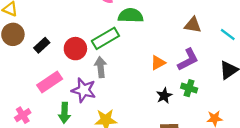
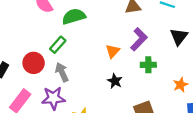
green rectangle: (105, 38) -> (58, 45), size x0.7
black star: (164, 96) -> (115, 81), moved

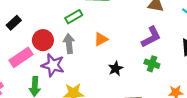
orange triangle: (113, 51) -> (101, 39), moved
red circle: (34, 63) -> (43, 40), moved

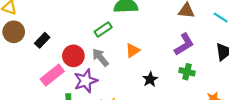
gray arrow: (69, 44) -> (100, 57), turned -30
purple star: (53, 65) -> (86, 81), turned -30

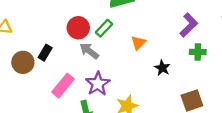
brown circle: (14, 32) -> (23, 62), moved
red circle: (73, 56) -> (78, 28), moved
gray arrow: (100, 57) -> (89, 51), moved

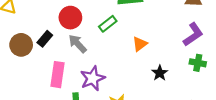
red circle: (78, 28) -> (70, 18), moved
gray arrow: (89, 51) -> (78, 44), moved
pink rectangle: (63, 86) -> (57, 75), turned -40

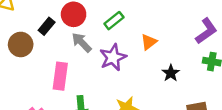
black rectangle: (45, 39) -> (47, 26), moved
purple star: (93, 78) -> (113, 57), moved

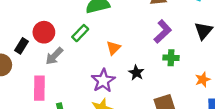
gray arrow: (82, 42) -> (54, 56), turned -84
purple star: (113, 57) -> (103, 81), moved

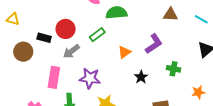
purple L-shape: (163, 31) -> (154, 44), moved
black rectangle: (21, 46) -> (44, 38), turned 64
purple star: (103, 81) -> (90, 78), moved, turned 30

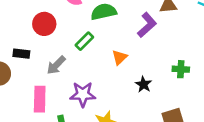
red circle: (66, 29) -> (44, 24), moved
purple L-shape: (154, 44) -> (147, 25), moved

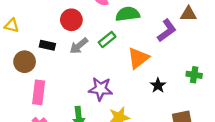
orange triangle: (119, 57) -> (138, 58), size x1.5
gray arrow: (56, 65) -> (79, 46), moved
pink rectangle: (40, 99) -> (39, 92), moved

